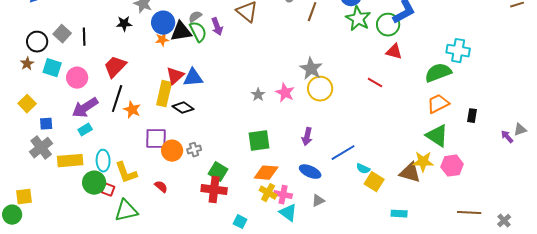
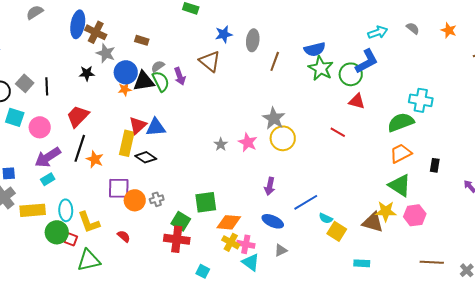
green square: (259, 141) -> (206, 202), moved

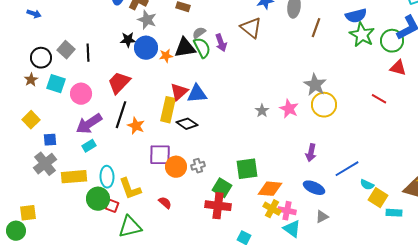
blue circle: (126, 72) -> (146, 48), moved
cyan rectangle: (362, 263) -> (394, 213), moved

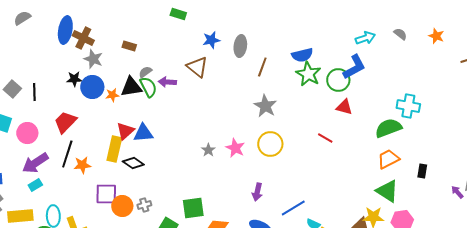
purple arrow: (221, 43) -> (167, 82), turned 114
gray star: (315, 85) -> (265, 106), moved
orange star: (136, 126) -> (82, 165), turned -30

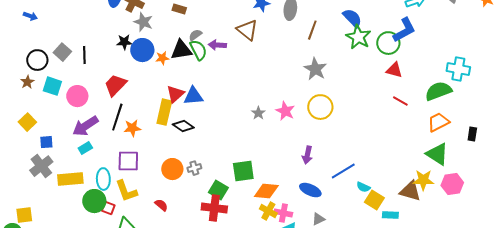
blue semicircle: (302, 55) -> (352, 18), turned -120
red line: (325, 138) -> (400, 101), moved
purple square: (106, 194) -> (128, 161), moved

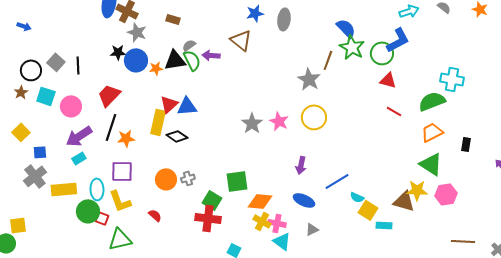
brown line: (312, 30) -> (328, 60), moved
gray star: (258, 113) -> (252, 123), size x1.5

